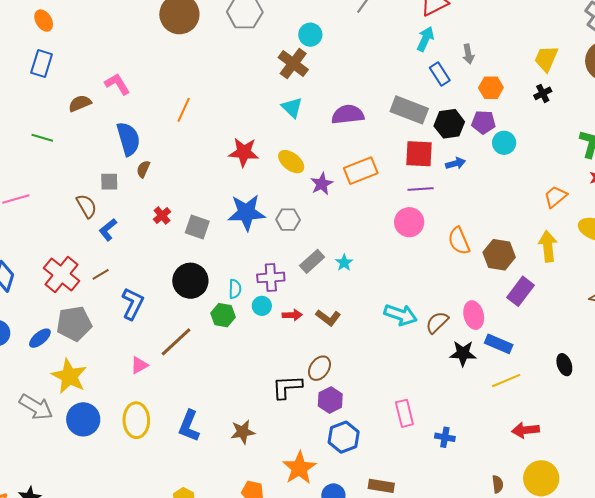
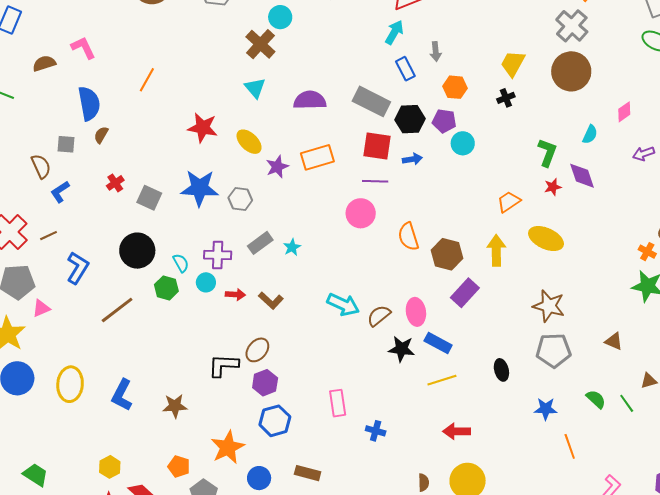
cyan semicircle: (235, 289) -> (181, 263), turned -36
pink triangle: (139, 365) -> (41, 308), moved

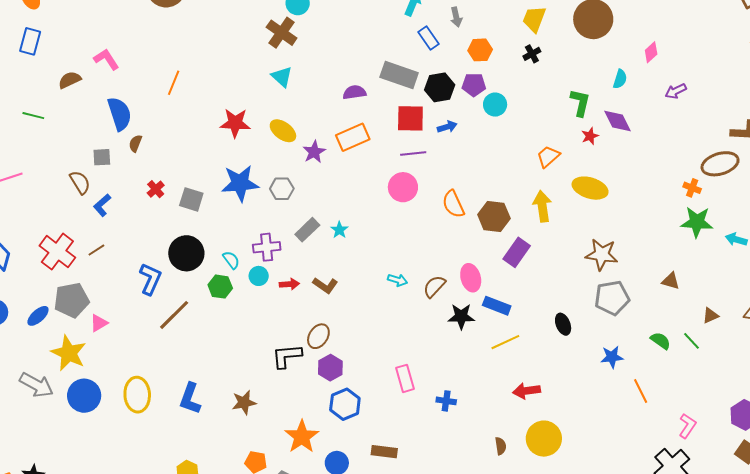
purple semicircle: (310, 100) -> (354, 92), moved, size x0.7
blue L-shape: (78, 268) -> (150, 279), moved
cyan arrow: (343, 305) -> (398, 280), size x0.6

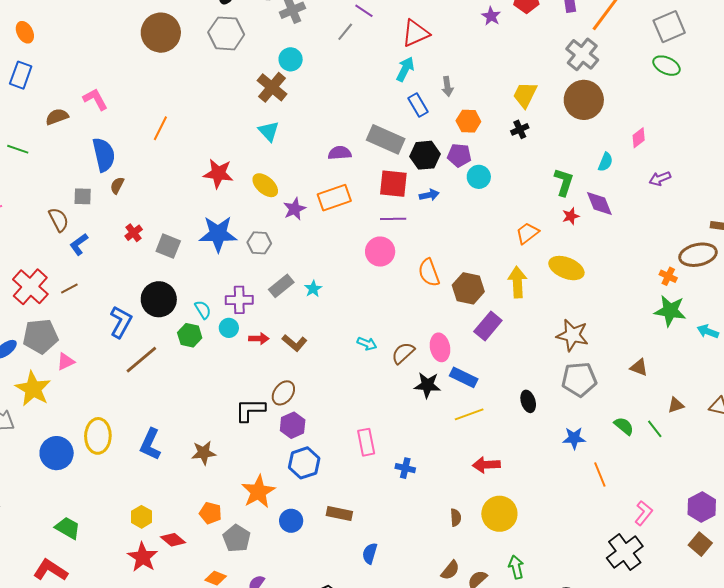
blue circle: (84, 396) -> (57, 453), moved

